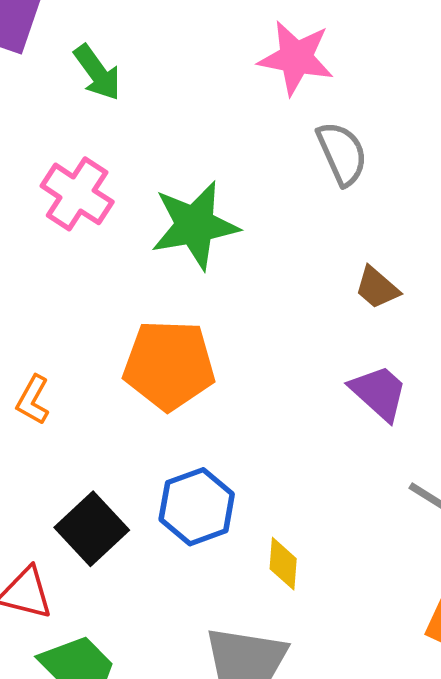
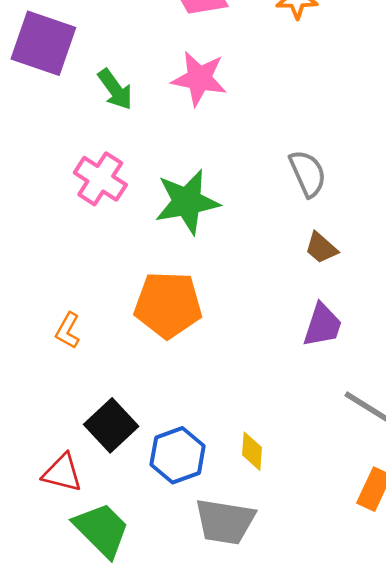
pink star: (296, 58) -> (199, 79), moved
gray semicircle: (342, 153) -> (308, 173), moved
purple trapezoid: (379, 393) -> (323, 325), turned 66
blue hexagon: (197, 507) -> (178, 455), moved

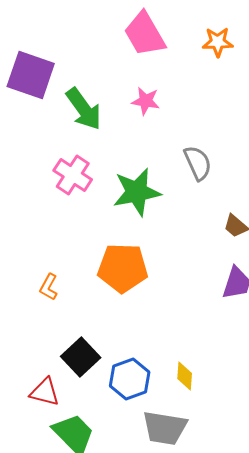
pink star: (199, 79) -> (146, 101), size x0.7
green arrow: (115, 89) -> (84, 109), size x1.4
gray semicircle: (308, 173) -> (198, 163), moved

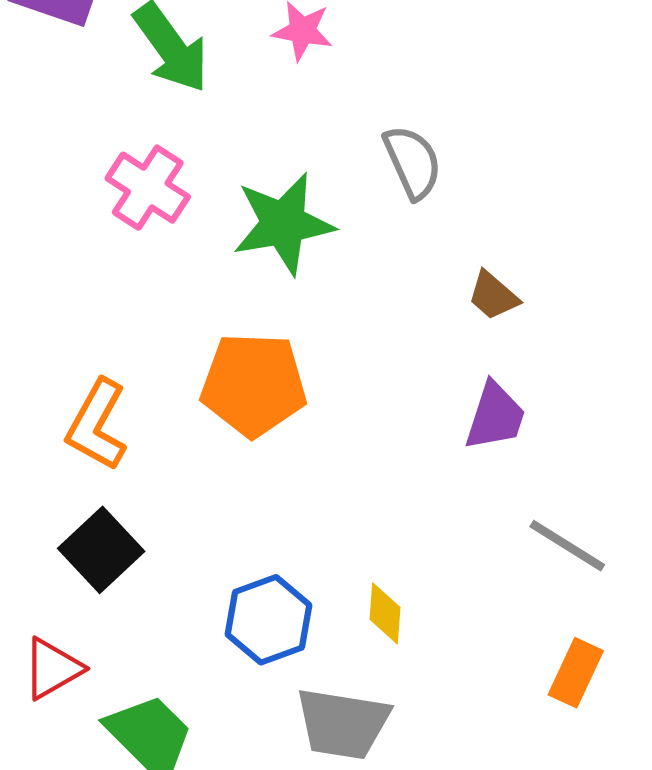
orange L-shape: (49, 287) -> (97, 425), size x1.6
black square: (81, 357) -> (101, 550), moved
red triangle: (45, 392) -> (52, 669), moved, turned -44

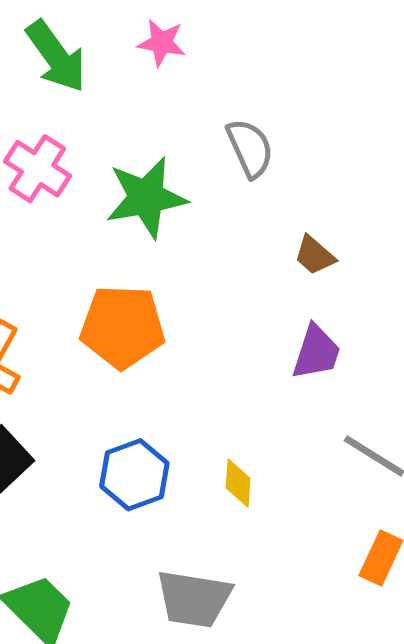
yellow diamond: (385, 613) -> (238, 483), moved
blue hexagon: (268, 620) -> (134, 475), moved

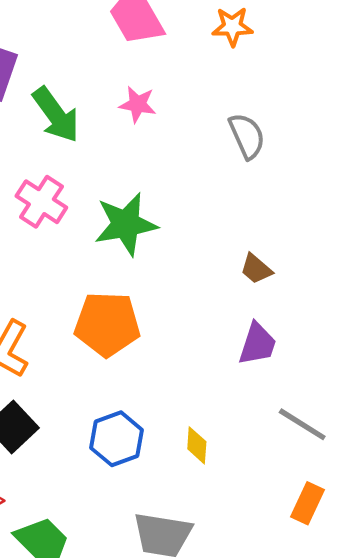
gray semicircle: (250, 148) -> (247, 136), moved

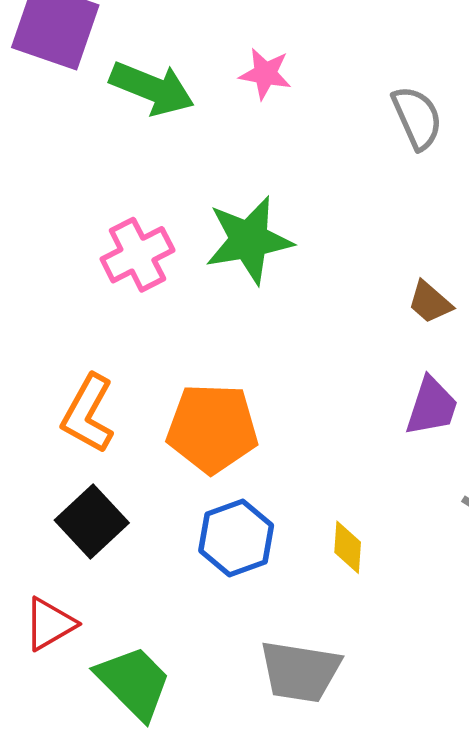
green arrow: (56, 115) -> (152, 88), turned -32
pink cross: (41, 202) -> (137, 255), moved, turned 30
orange pentagon: (107, 324) -> (212, 428), moved

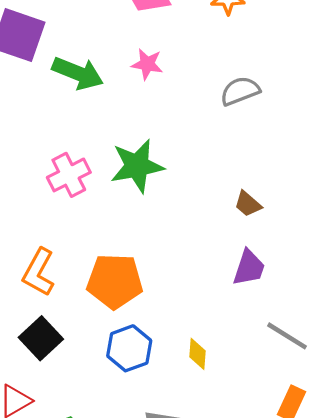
gray semicircle: (417, 118) -> (240, 91), turned -87

